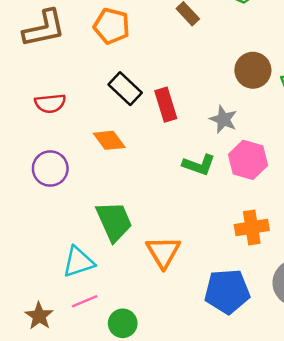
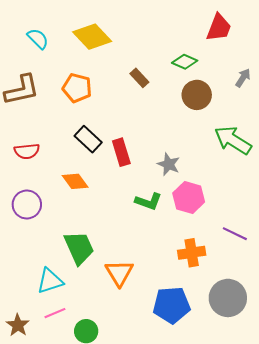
brown circle: (253, 70) -> (197, 95), moved

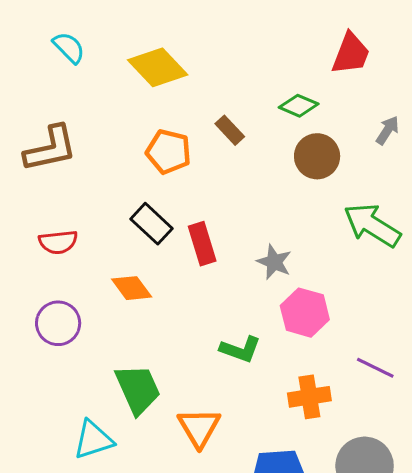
cyan semicircle: (38, 39) -> (69, 48), moved
orange pentagon: (77, 88) -> (168, 152), moved
green L-shape: (148, 201) -> (240, 349), moved

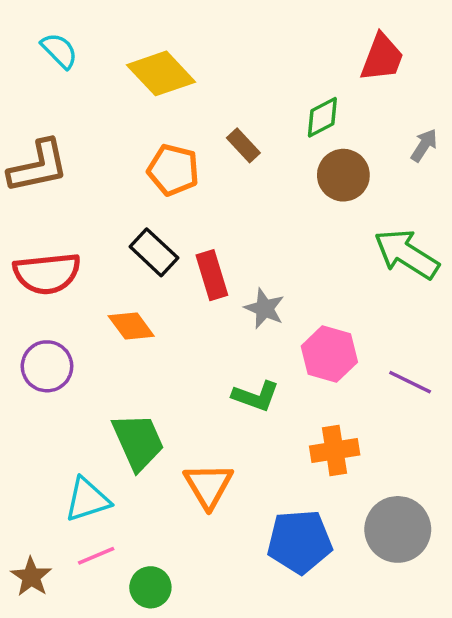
green diamond: (299, 106) -> (322, 117), turned -51
red semicircle: (58, 242) -> (47, 273), size x1.5
gray star: (274, 262) -> (264, 308), moved
purple line: (375, 368) -> (410, 382), moved

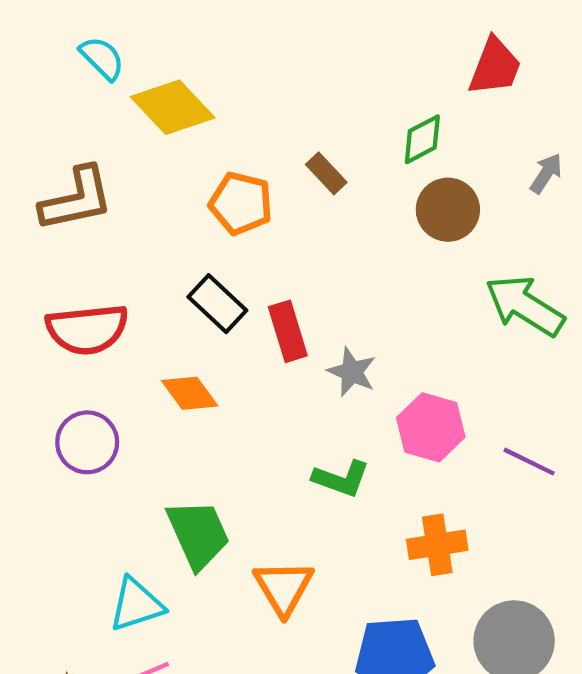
yellow diamond: (161, 73) -> (173, 107), moved

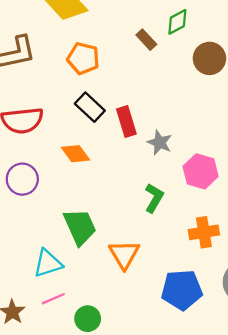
green diamond: (422, 139) -> (177, 22), moved
orange pentagon: (241, 203) -> (83, 58), moved
green L-shape: (341, 479) -> (154, 198), turned -80

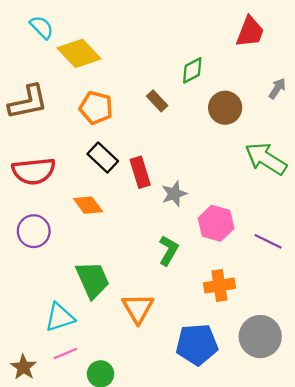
brown rectangle: (146, 40) -> (157, 101), moved
gray star: (160, 143) -> (174, 194), turned 30

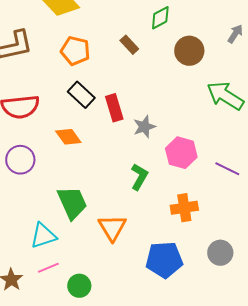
gray circle: (260, 337) -> (220, 253), size x0.7

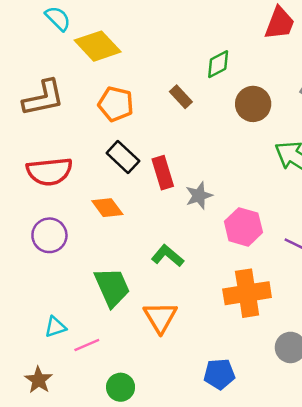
green L-shape: (139, 177) -> (168, 256), moved, turned -80
orange cross: (184, 208) -> (247, 293), size x1.4
cyan triangle: (43, 236) -> (55, 327), moved, size x0.7
blue pentagon: (164, 260) -> (219, 374), moved, size x0.7
pink line: (48, 268) -> (87, 345), moved

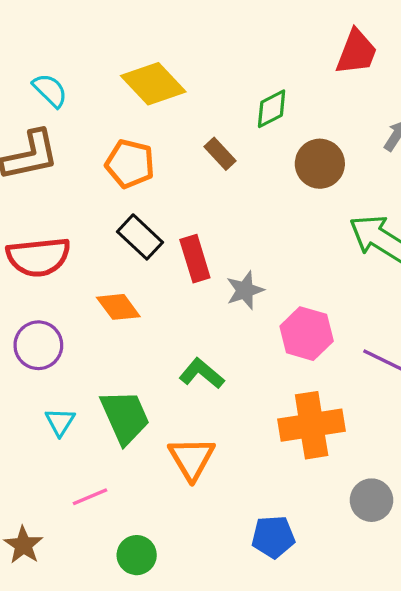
cyan semicircle: (58, 18) -> (50, 90), moved
yellow diamond: (98, 46) -> (153, 84), moved
cyan triangle: (55, 327) -> (60, 422), moved, turned -40

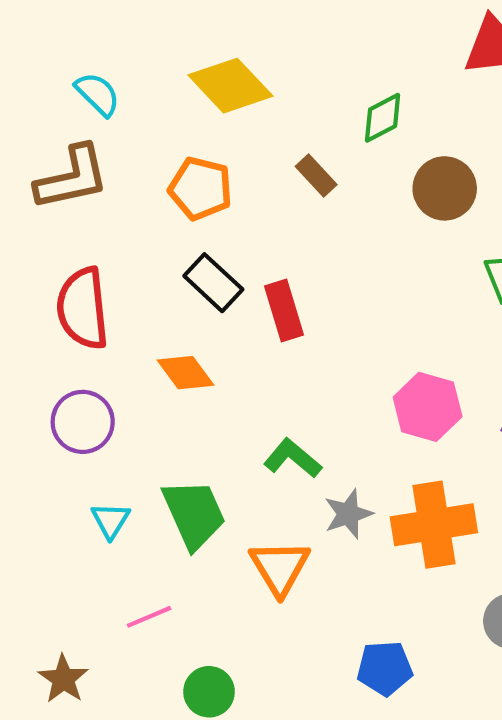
red semicircle: (38, 257) -> (83, 308), turned 90
gray star: (245, 290) -> (348, 514), moved

